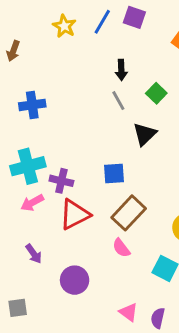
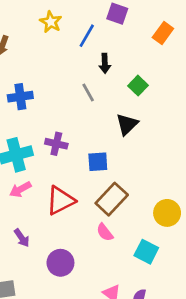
blue line: (102, 22) -> (87, 36), moved
gray line: (118, 101) -> (88, 92), moved
purple cross: (61, 181) -> (56, 144), moved

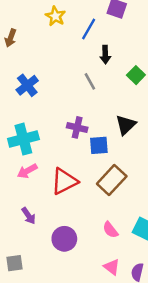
blue cross: (20, 97) -> (27, 85), turned -30
black triangle: (127, 124) -> (126, 125), moved
purple cross: (56, 144) -> (77, 127), moved
pink semicircle: (105, 232) -> (110, 230), moved

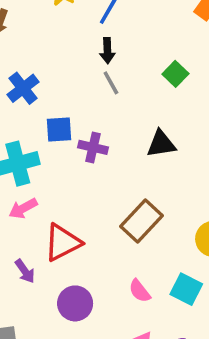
black arrow: (105, 55) -> (107, 51), moved
black triangle: (126, 125) -> (161, 144), turned 35
blue square: (99, 145) -> (59, 129), moved
red triangle: (64, 181) -> (63, 242), moved

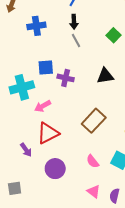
blue cross: (23, 88) -> (36, 26), moved, turned 30
pink arrow: (23, 208) -> (43, 106), moved

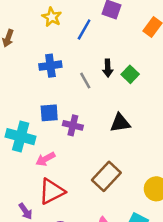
black arrow: (74, 22) -> (108, 68), moved
blue cross: (36, 26) -> (50, 66), moved
cyan cross: (22, 87) -> (21, 137), turned 30

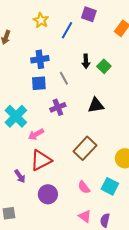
gray line: (85, 81) -> (64, 78), moved
blue square: (49, 113) -> (39, 83), moved
purple cross: (73, 125) -> (58, 107), turned -35
cyan cross: (21, 137) -> (16, 116), turned 30

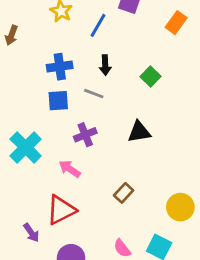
black arrow: (86, 61) -> (105, 65), moved
gray line: (64, 78) -> (94, 94), turned -40
pink arrow: (36, 134) -> (70, 169), moved, turned 63
brown rectangle: (85, 148) -> (124, 193), size x0.6

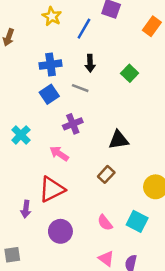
blue square: (58, 101) -> (49, 94), turned -30
black triangle: (139, 132) -> (118, 140), moved
cyan cross: (26, 147) -> (21, 135), size x0.7
purple arrow: (31, 233) -> (26, 209), turned 42

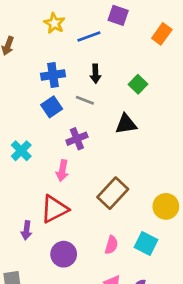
blue line: (84, 29) -> (89, 37), turned 40
black triangle: (118, 140) -> (126, 124), moved
pink arrow: (59, 153) -> (62, 171), turned -114
brown rectangle: (106, 174) -> (113, 193), size x1.6
pink semicircle: (105, 223) -> (111, 245), turned -126

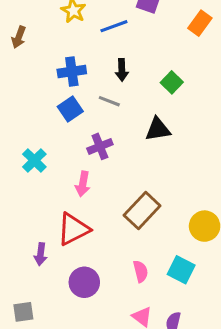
pink semicircle: (111, 245) -> (141, 271), turned -30

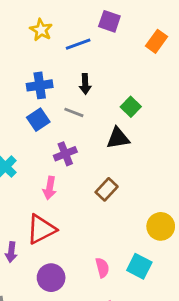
green square: (172, 82) -> (131, 107), moved
brown rectangle: (142, 210) -> (107, 189), moved, size x0.7

